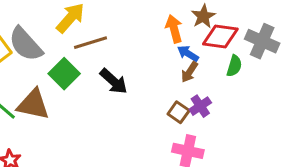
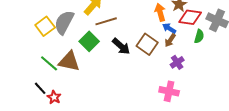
gray semicircle: (26, 44) -> (64, 22), turned 70
brown square: (179, 112) -> (147, 44), moved, size x1.5

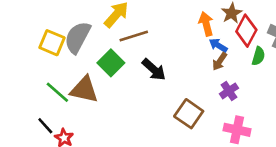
red diamond: (190, 17) -> (246, 31), turned -70
yellow square: (45, 26) -> (52, 43), turned -30
brown square: (147, 44) -> (189, 114), moved
pink cross: (169, 91) -> (237, 130), moved

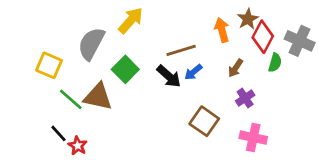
brown line: (134, 36) -> (181, 50), moved
yellow square: (52, 43) -> (49, 65), moved
blue arrow: (218, 45) -> (193, 72), moved, turned -72

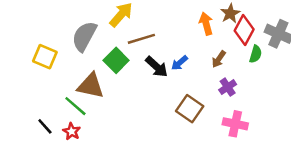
brown line: (181, 50) -> (141, 39), moved
green line: (71, 99) -> (75, 106), moved
black line: (59, 133) -> (45, 126), moved

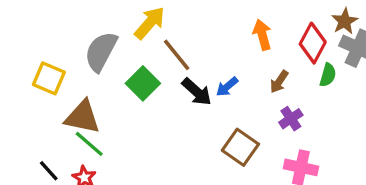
brown star: (230, 13) -> (345, 21), moved
brown line: (141, 39) -> (177, 55), turned 68
brown triangle: (91, 86) -> (82, 117), moved

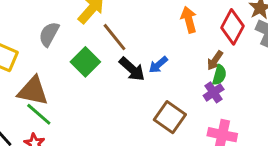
gray semicircle: (101, 51) -> (49, 34), size x0.7
green semicircle: (328, 75) -> (219, 75), moved
brown arrow: (279, 82) -> (215, 60), moved

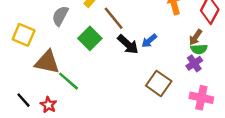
green semicircle: (219, 75) -> (199, 49), turned 70
green line: (39, 114) -> (69, 81), moved

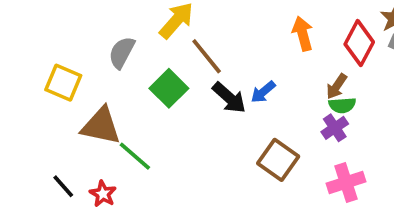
pink cross: (201, 98) -> (346, 183), turned -30

